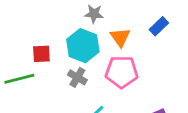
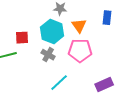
blue rectangle: (159, 26) -> (107, 18), turned -40

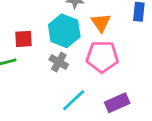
purple rectangle: (104, 85) -> (117, 103), moved

